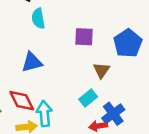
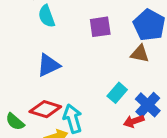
brown triangle: (101, 70) -> (140, 54), moved, turned -42
red diamond: (22, 101) -> (45, 109), turned -36

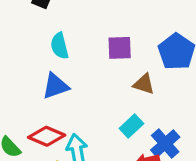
cyan semicircle: (47, 16) -> (60, 46), moved
brown triangle: (140, 54) -> (144, 84), moved

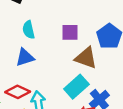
brown triangle: (144, 84) -> (86, 58), size x1.5
cyan rectangle: (131, 126) -> (76, 87), size x1.5

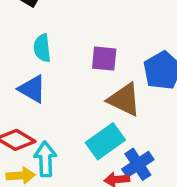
blue triangle: (25, 57) -> (32, 89), turned 42

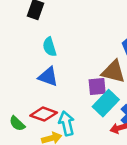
purple square: (104, 59) -> (97, 86), moved

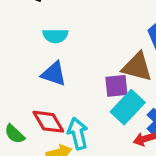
cyan semicircle: (50, 47) -> (55, 36), turned -72
red diamond: (44, 114) -> (48, 122), turned 40

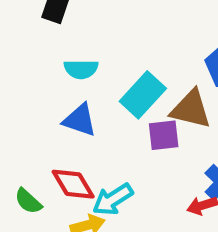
cyan rectangle: (128, 107) -> (143, 95), moved
cyan arrow: (78, 133) -> (113, 199), turned -108

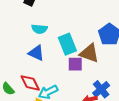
cyan rectangle: (143, 95) -> (67, 44), turned -70

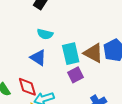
brown triangle: (89, 53) -> (93, 53), moved
purple square: (75, 64) -> (76, 75), turned -35

